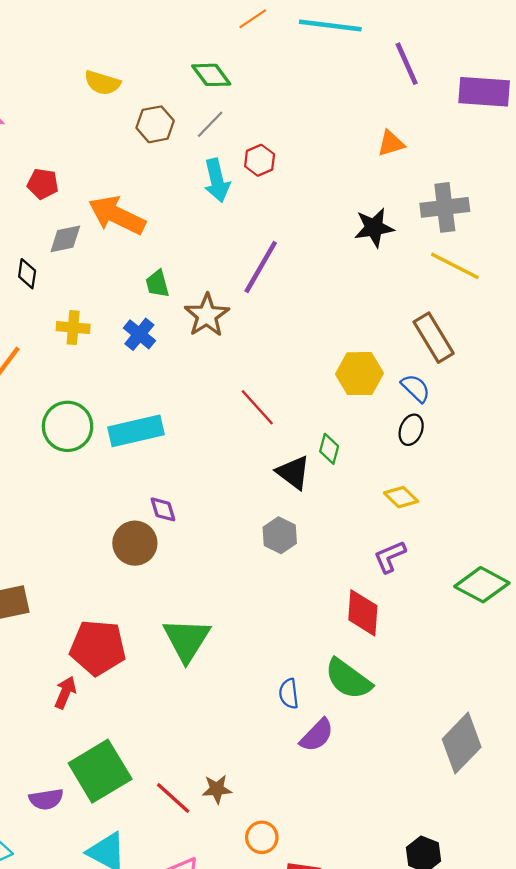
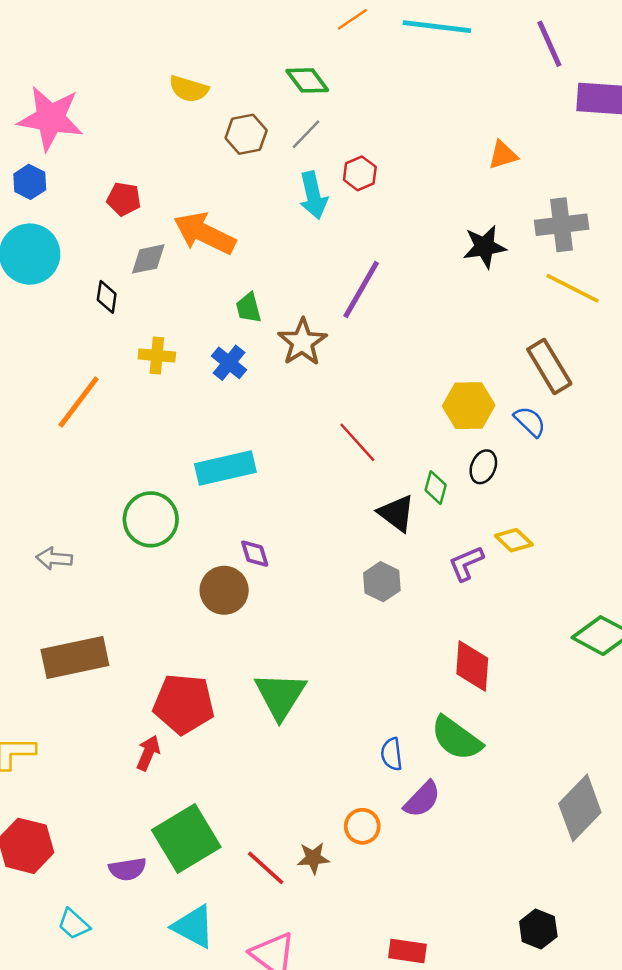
purple line: (407, 64) -> (549, 44), moved
green circle: (68, 426) -> (151, 519), moved
black ellipse: (411, 430) -> (483, 467), moved
purple L-shape: (390, 557) -> (466, 563), moved
orange circle: (262, 837) -> (362, 826), moved

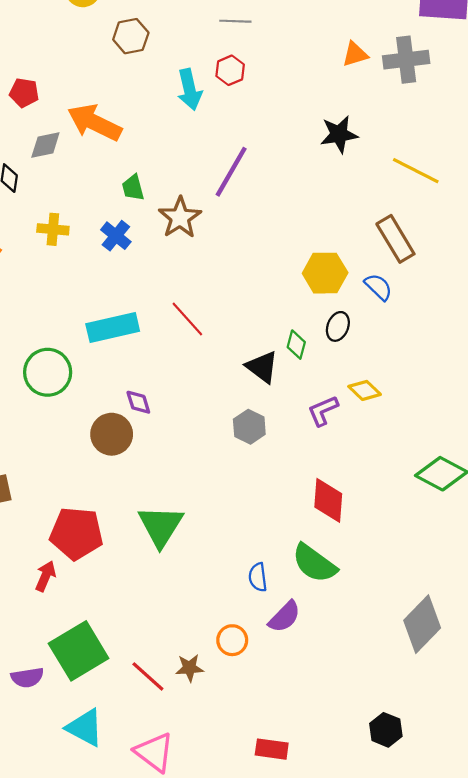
gray line: (306, 134) -> (235, 21), moved, turned 48
gray cross: (562, 225) -> (406, 60), moved
red line: (357, 442) -> (187, 319), moved

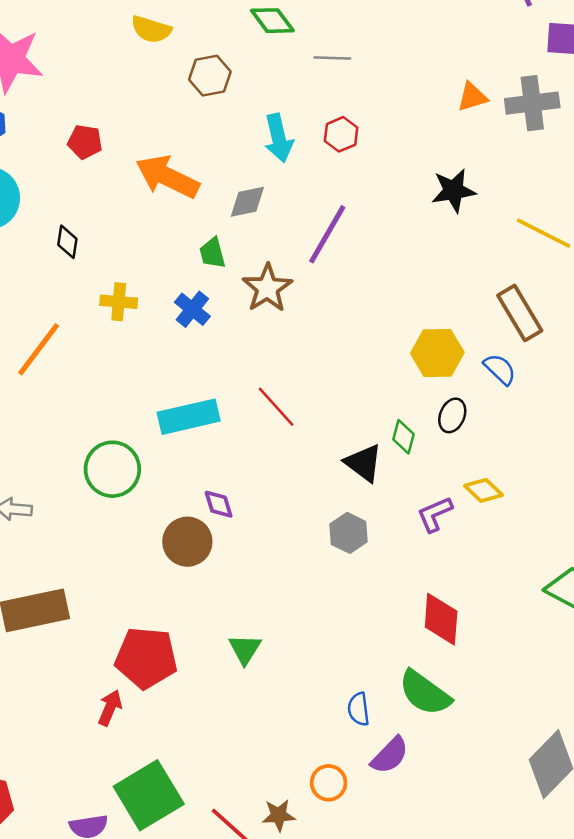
red hexagon: (230, 70) -> (341, 134), moved
gray diamond: (45, 145) -> (247, 202), moved
green triangle: (161, 526) -> (245, 649), size x0.6

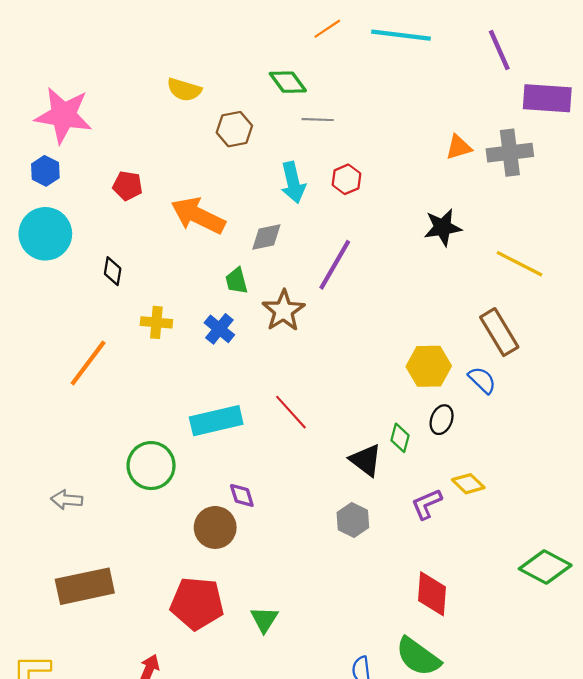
gray line: (332, 58) -> (318, 120), moved
red pentagon: (146, 658) -> (197, 603), moved

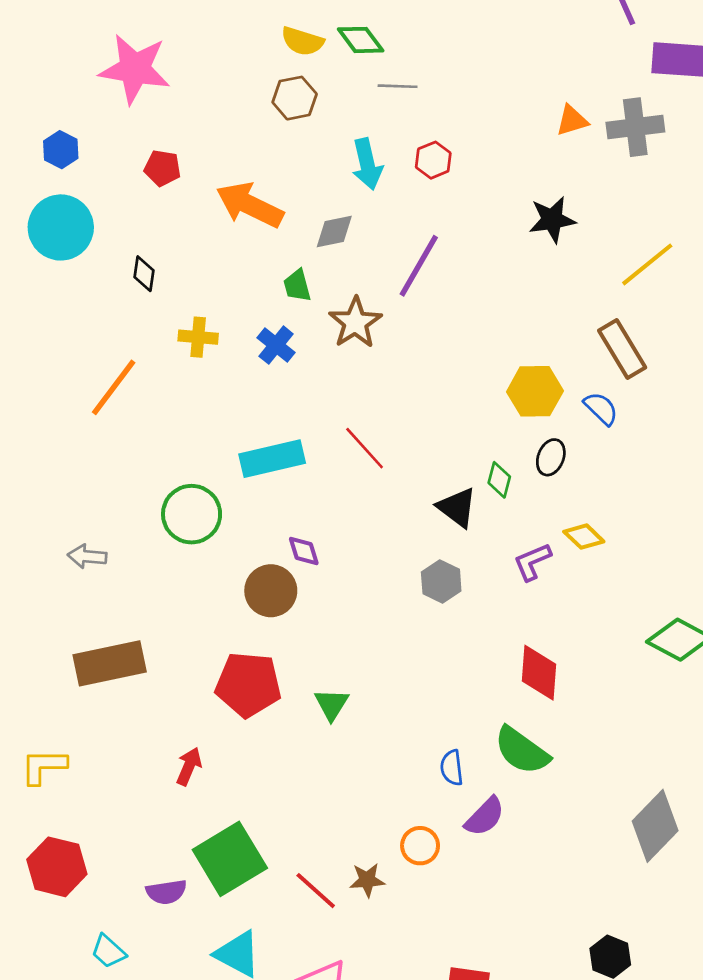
yellow semicircle: (184, 90) -> (302, 41), moved
pink star: (63, 115) -> (135, 69), moved
yellow line: (520, 264) -> (647, 264), turned -66

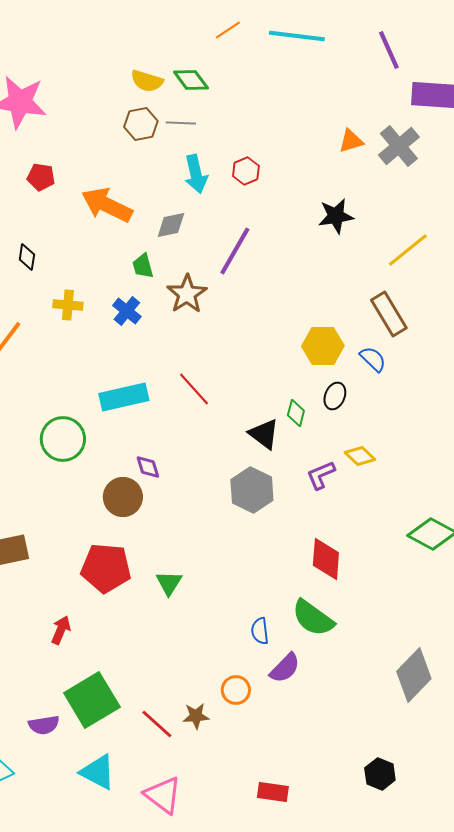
gray line: (398, 86) -> (181, 123), moved
gray cross: (635, 127) -> (399, 146), turned -33
gray hexagon: (441, 581) -> (252, 490), size x1.4

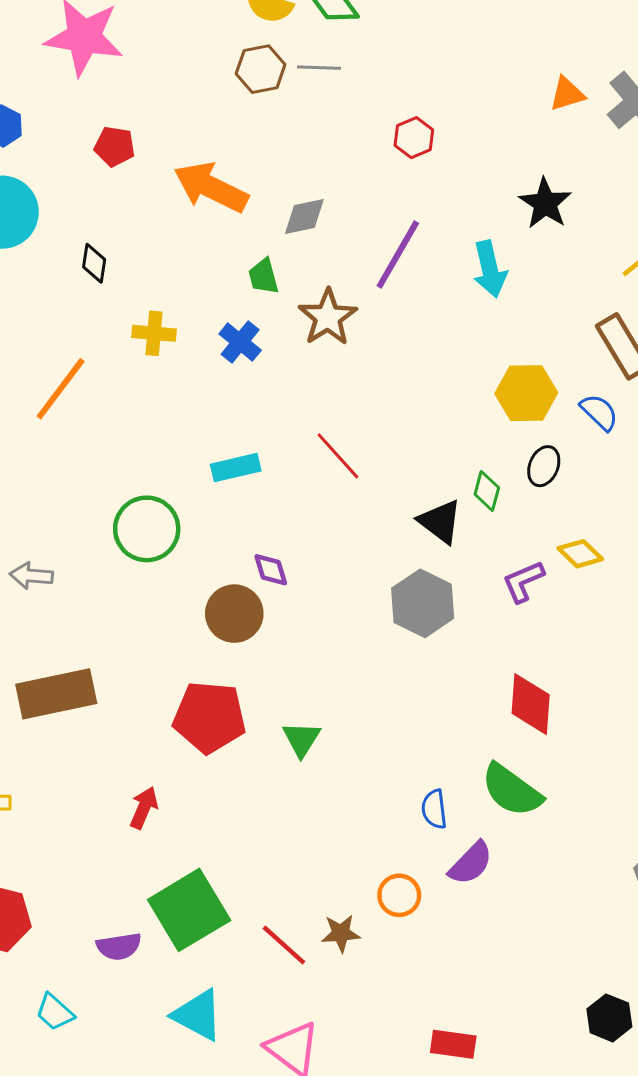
cyan arrow: (196, 174) -> (490, 269), moved
black star: (336, 216) -> (545, 203), turned -30
cyan rectangle: (124, 397) -> (236, 468), size x0.7

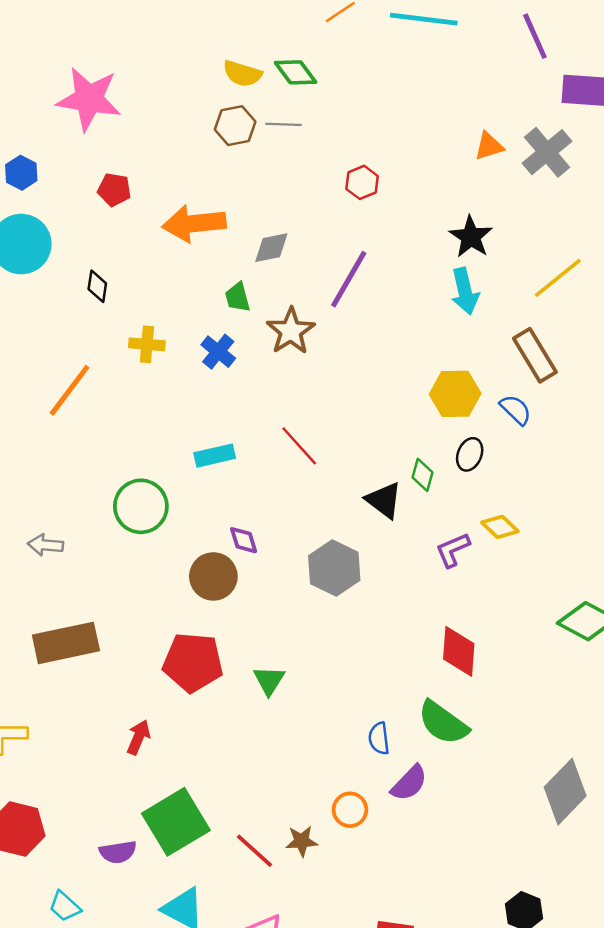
orange arrow: (211, 187) -> (194, 223), turned -32
cyan arrow: (490, 269) -> (465, 291), moved
gray hexagon: (423, 603) -> (334, 568), moved

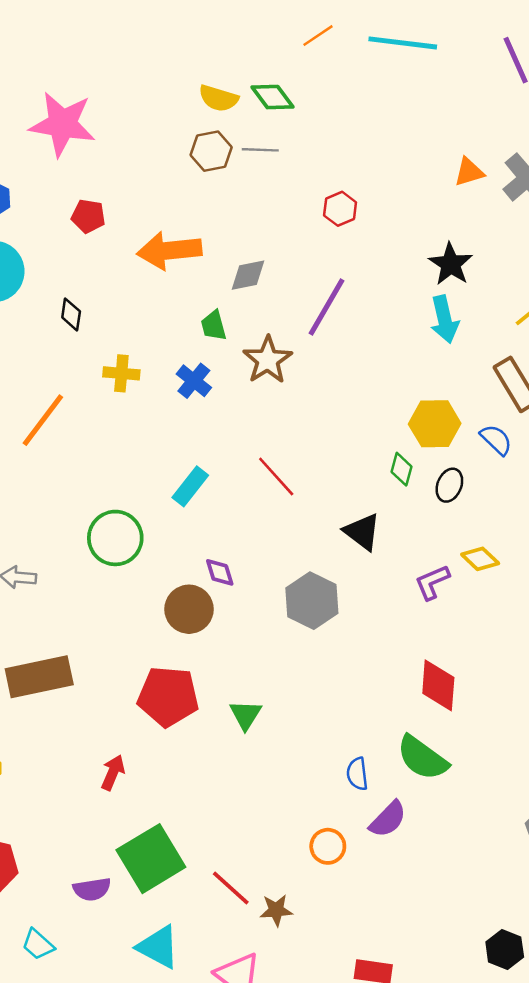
cyan rectangle: (215, 456) -> (190, 486), turned -39
green diamond: (422, 475) -> (401, 469), moved
brown star: (302, 841) -> (276, 910), moved

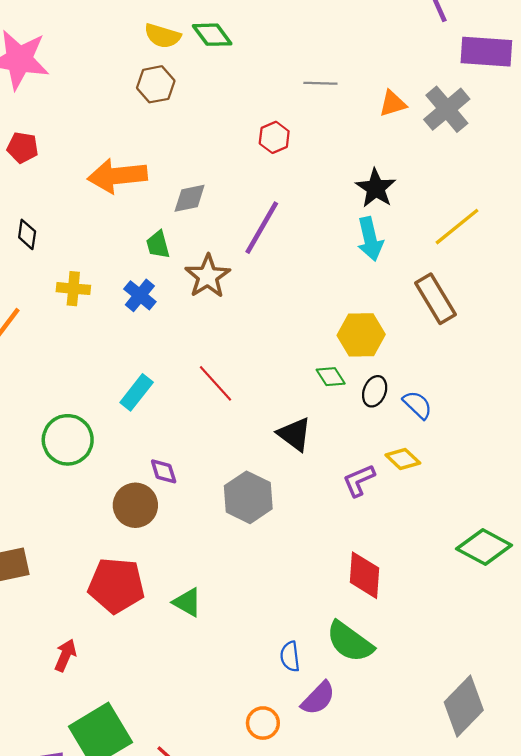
gray line: (260, 150) -> (320, 83), moved
red pentagon: (88, 216) -> (23, 148), moved
blue semicircle: (496, 440) -> (417, 405), moved
green diamond: (401, 469) -> (331, 377), turned -48
green triangle: (245, 715) -> (187, 602), turned -32

